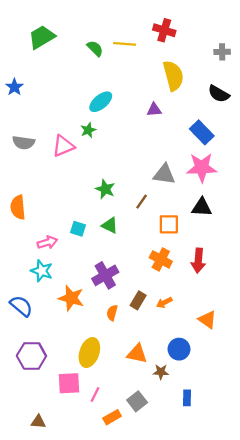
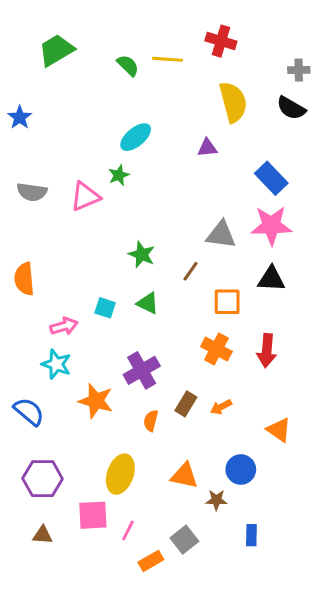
black semicircle: (219, 94) -> (291, 108), moved
brown triangle: (38, 422) -> (43, 535), moved

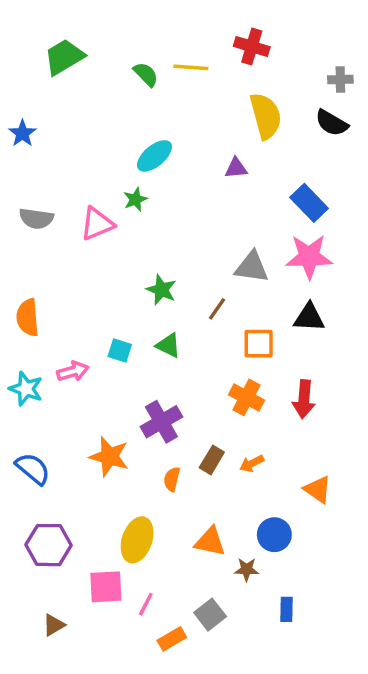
cyan star: (56, 364) -> (26, 389), moved
brown triangle: (43, 535) -> (54, 625), moved, turned -35

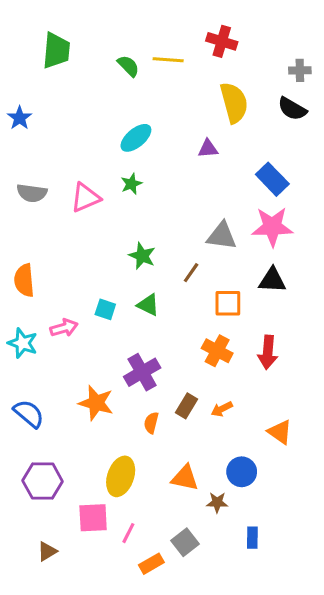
green trapezoid: (64, 57) -> (56, 51), turned 126
green star: (135, 199) -> (131, 184), moved

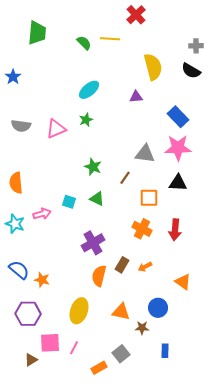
red cross: (222, 41) -> (136, 15), moved, turned 30
orange star: (96, 403) -> (42, 280), moved, size x0.7
orange semicircle: (151, 423) -> (99, 276), size x1.5
pink square: (93, 518) -> (50, 343), moved
pink line: (128, 533) -> (74, 348), moved

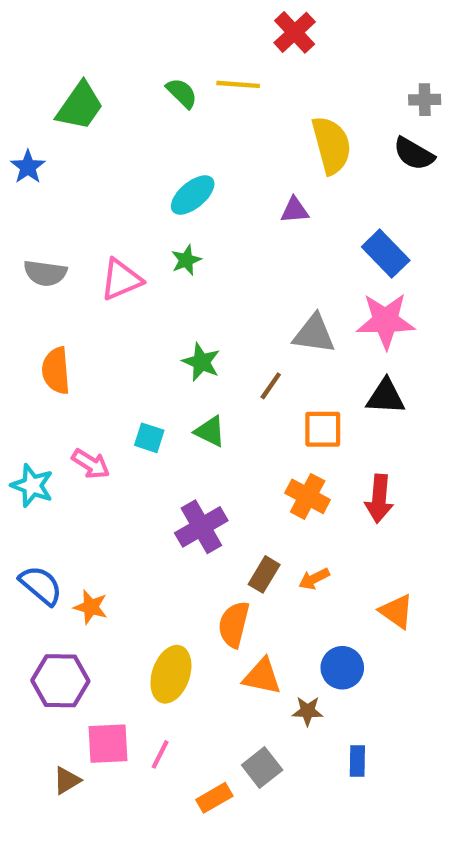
green trapezoid: (37, 33) -> (80, 106), moved, turned 30
orange semicircle: (16, 183) -> (56, 371), moved
pink arrow: (42, 214) -> (91, 464), turned 48
orange semicircle: (99, 276) -> (234, 624), moved

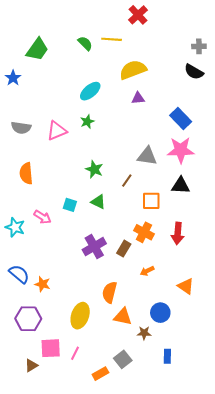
yellow semicircle: (331, 145) -> (133, 70), moved, turned -96
brown rectangle: (264, 574) -> (124, 249), moved

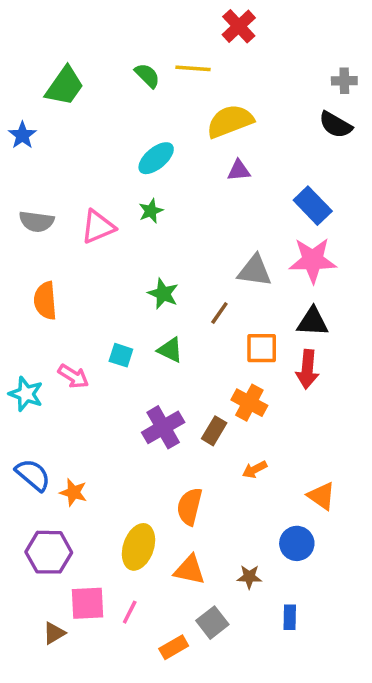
red arrow: (178, 233) -> (307, 369), moved
blue circle: (160, 313) -> (297, 543), moved
orange triangle: (123, 317) -> (190, 570), moved

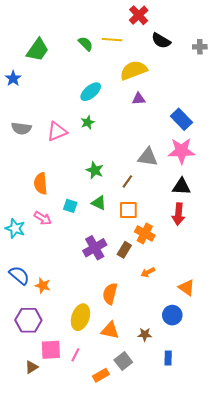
black semicircle: (336, 125) -> (161, 41), moved
orange semicircle: (45, 301) -> (41, 183), moved
orange square: (262, 348) -> (128, 210), moved

